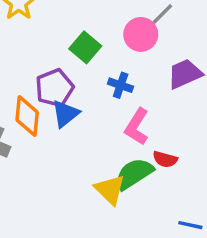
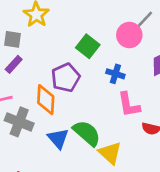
blue triangle: (65, 114) -> (58, 138), moved, turned -30
pink L-shape: (137, 127) -> (129, 105), turned -40
green semicircle: (134, 174) -> (87, 133), moved, turned 76

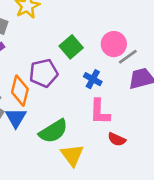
gray line: (144, 20) -> (128, 57), moved
green semicircle: (87, 133) -> (53, 131), turned 96
blue triangle: (58, 138) -> (16, 118), moved

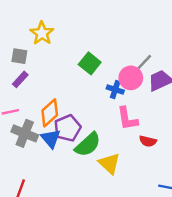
pink circle: (114, 44) -> (131, 78), moved
purple pentagon: (44, 73) -> (68, 128), moved
orange diamond: (20, 91) -> (50, 113), turned 44

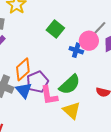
pink L-shape: (127, 119) -> (49, 95), moved
green semicircle: (88, 145) -> (70, 85), moved

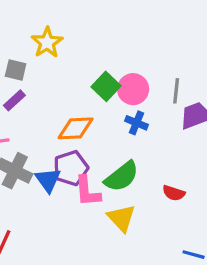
gray line: (99, 28) -> (176, 91), turned -42
pink circle: (89, 41) -> (133, 89), moved
orange diamond: (23, 69) -> (76, 128), moved, turned 35

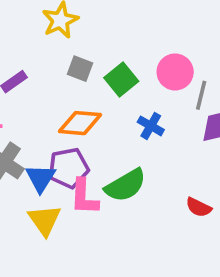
gray square: (16, 70) -> (80, 69), moved
pink circle: (133, 89) -> (175, 72), moved
red semicircle: (174, 193) -> (199, 207), moved
yellow triangle: (122, 218) -> (44, 220), moved

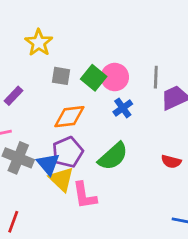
pink circle: (175, 72) -> (115, 77), moved
blue cross: (151, 126) -> (123, 108), turned 36
pink L-shape: (84, 197) -> (85, 195), moved
yellow triangle: (44, 220) -> (61, 179), moved

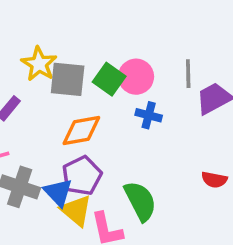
yellow star: (39, 43) -> (39, 64), moved
gray square: (61, 76) -> (68, 79), size x1.5
blue cross: (123, 108) -> (149, 115), turned -36
green semicircle: (113, 156) -> (140, 201), moved, turned -72

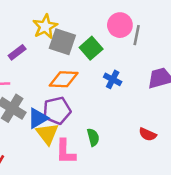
gray line: (188, 74) -> (137, 35), moved
pink circle: (136, 77) -> (120, 25), moved
blue triangle: (58, 192) -> (38, 118), turned 30
green semicircle: (140, 201) -> (93, 137), size x0.6

